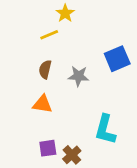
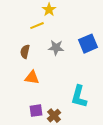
brown semicircle: (45, 69) -> (25, 52), moved
gray star: (79, 76) -> (56, 48), moved

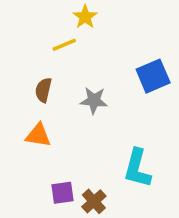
gray star: (56, 48) -> (94, 100), moved
orange triangle: (32, 78) -> (38, 135), moved

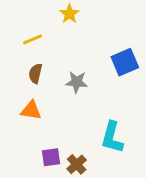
yellow line: (64, 45) -> (33, 39), moved

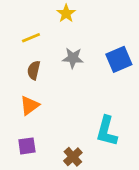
gray star: (77, 82) -> (73, 58), moved
orange triangle: (31, 110) -> (30, 105), turned -45
purple square: (51, 157) -> (27, 146), moved

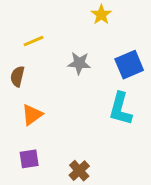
yellow star: (66, 13) -> (101, 15), moved
brown semicircle: (34, 70) -> (17, 76), moved
cyan L-shape: (107, 131) -> (120, 109), moved

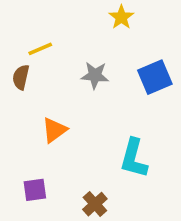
brown semicircle: (17, 76) -> (21, 77), moved
cyan L-shape: (120, 109) -> (134, 158), moved
orange triangle: (32, 115) -> (54, 130), moved

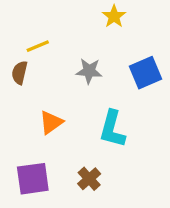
cyan L-shape: (134, 158) -> (112, 129), moved
purple square: (35, 190) -> (33, 179), size x1.5
brown cross: (95, 204) -> (89, 179), moved

